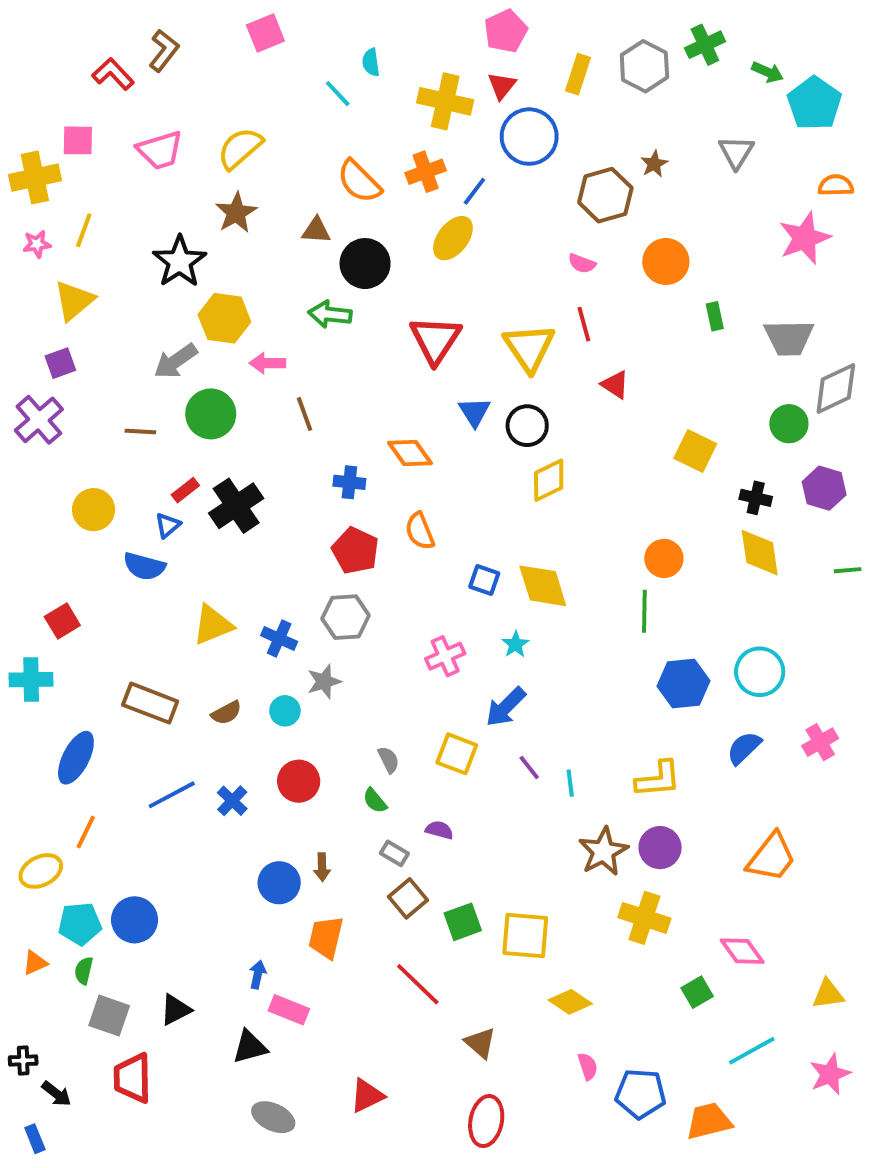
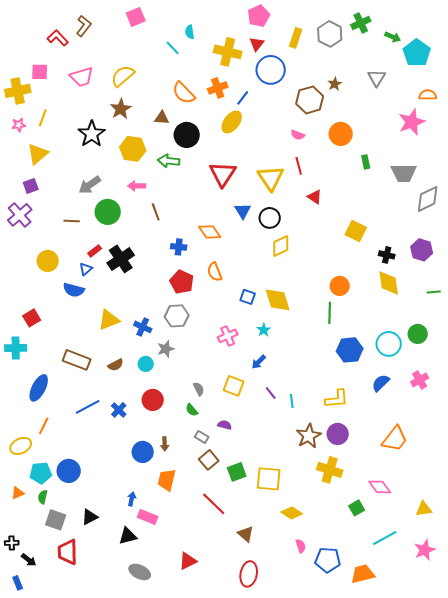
yellow hexagon: (224, 318) -> (133, 149), moved
green circle: (789, 424) -> (418, 334), moved
blue arrow: (506, 707) -> (259, 362), size x0.7

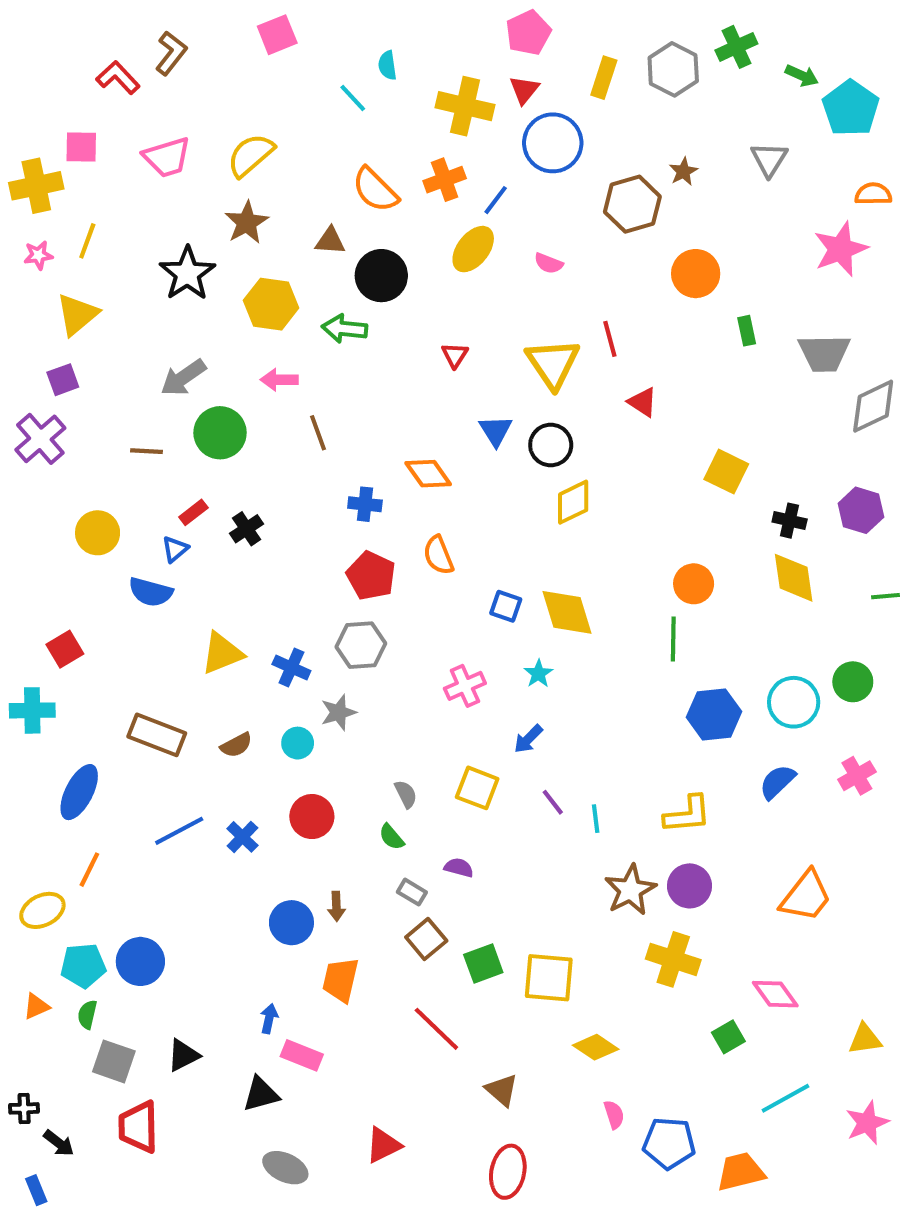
pink semicircle: (298, 135) -> (549, 263), moved
red triangle: (223, 174) -> (455, 355), size x0.5
black cross: (121, 259) -> (247, 529), size x0.6

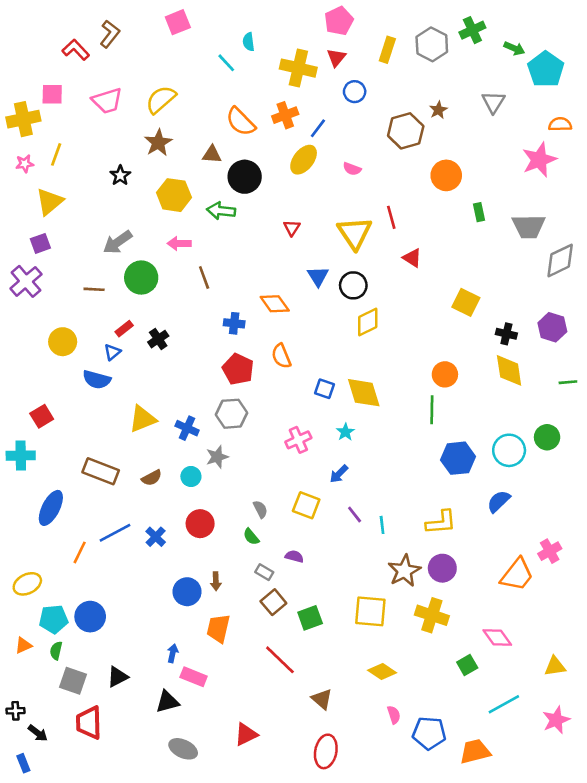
blue circle: (553, 143) -> (355, 92), size x0.6
black star: (187, 274) -> (120, 175), size x0.6
pink cross: (857, 776) -> (550, 551), moved
orange line: (89, 870) -> (80, 552), moved
yellow square: (549, 978) -> (370, 611), moved

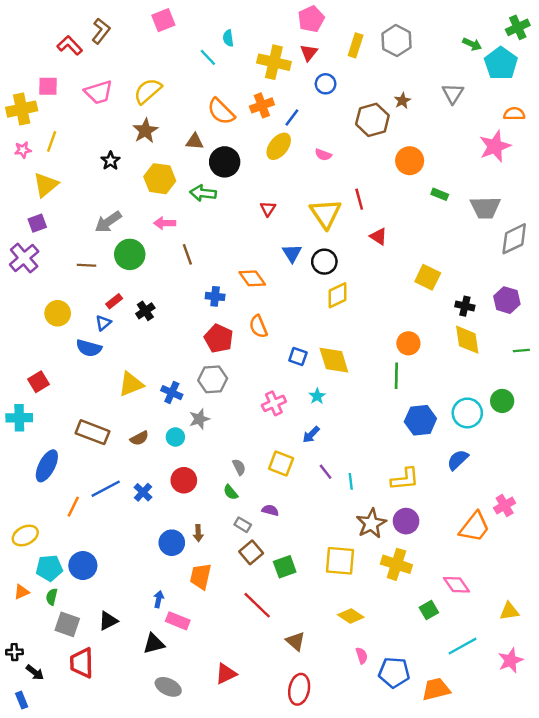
green cross: (472, 30) -> (518, 27), moved
green rectangle: (479, 212) -> (440, 194), turned -56

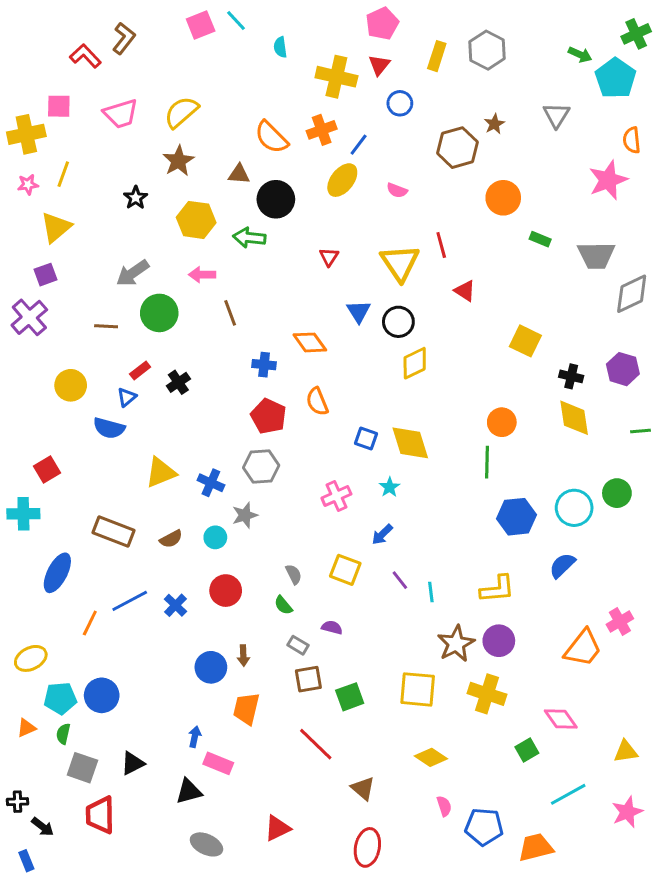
cyan line: (208, 57) -> (236, 21), moved
orange semicircle: (514, 114) -> (632, 140), turned -95
brown square: (251, 552) -> (308, 679), turned 30

